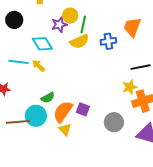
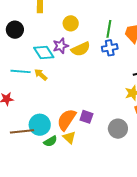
green line: (83, 24) -> (109, 29), moved
purple star: (59, 25) -> (61, 46), moved
green semicircle: (48, 98) -> (50, 141), moved

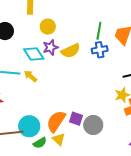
yellow circle: (71, 23) -> (48, 27), moved
gray circle: (118, 129) -> (93, 125), moved

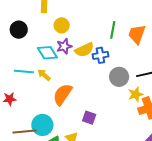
blue cross: (100, 50) -> (100, 55), moved
orange semicircle: (56, 121) -> (63, 94), moved
gray circle: (93, 125) -> (119, 77), moved

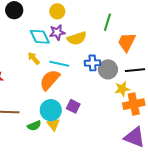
orange trapezoid: (137, 34) -> (127, 42), moved
blue cross: (100, 55) -> (92, 63), moved
cyan line: (24, 71) -> (59, 64), moved
cyan circle: (42, 125) -> (51, 110), moved

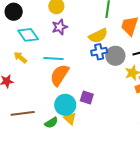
cyan diamond: (40, 37) -> (28, 35), moved
yellow semicircle: (77, 38) -> (98, 36), moved
yellow arrow: (34, 58) -> (20, 57), moved
cyan line: (59, 64) -> (53, 58), moved

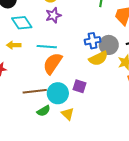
yellow semicircle: (98, 36) -> (98, 58), moved
yellow arrow: (20, 57) -> (14, 45), turned -40
brown line: (23, 113) -> (35, 91), moved
yellow triangle: (70, 119) -> (68, 114), moved

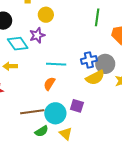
purple star: (53, 15) -> (37, 35), moved
cyan line: (47, 47) -> (56, 64), moved
orange semicircle: (53, 63) -> (49, 84), size x0.6

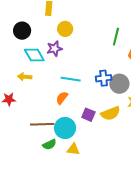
yellow semicircle: (95, 78) -> (110, 113), moved
purple square: (77, 106) -> (88, 115), moved
yellow triangle: (66, 134) -> (73, 149), turned -40

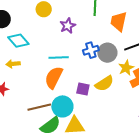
purple star: (54, 49) -> (68, 26), moved
orange semicircle: (62, 98) -> (54, 78), size x1.6
green semicircle: (49, 145) -> (50, 126), size x1.5
yellow triangle: (73, 149) -> (75, 126), size x1.5

